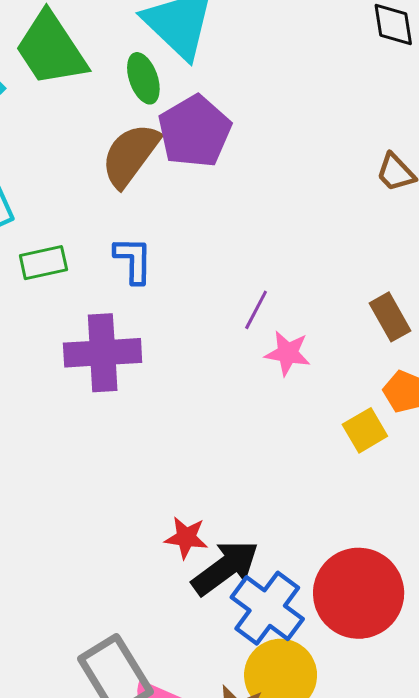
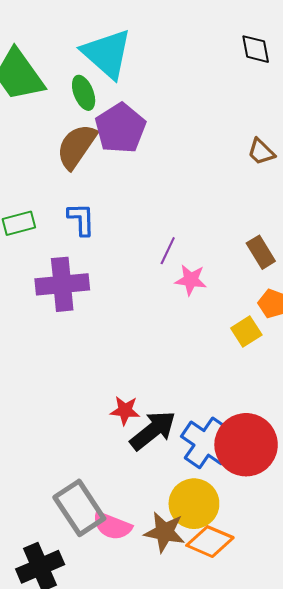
blue cross: (267, 608) -> (206, 443), moved

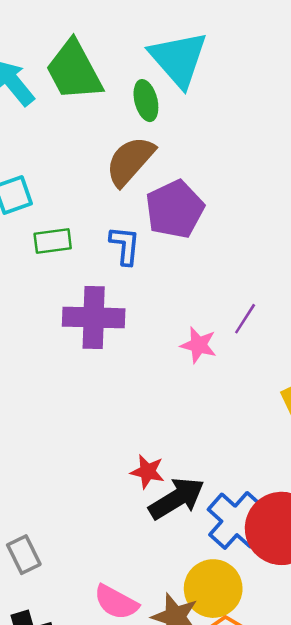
purple pentagon: (120, 128) -> (175, 209), moved
purple line: (168, 251) -> (245, 319), moved
pink star: (191, 280) -> (198, 345), moved
gray rectangle: (79, 508) -> (24, 555), moved, size x0.6

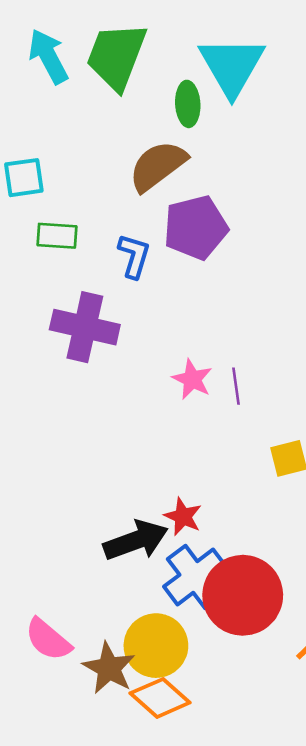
green trapezoid: (74, 70) -> (116, 56), turned 38
purple line: (245, 319) -> (236, 386), moved, turned -52
red star: (147, 472) -> (183, 517), moved

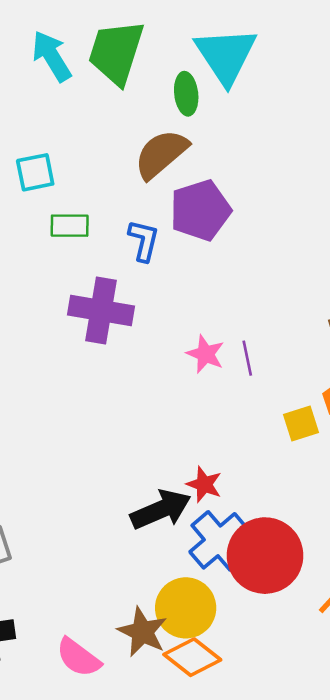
pink semicircle: (48, 640) -> (78, 658), moved

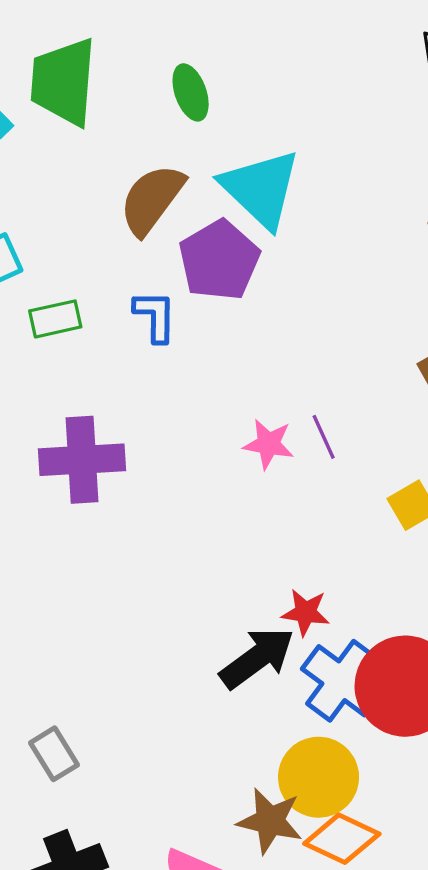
cyan triangle: (226, 55) -> (261, 189), moved
green ellipse: (186, 94) -> (191, 92), moved
purple cross: (101, 311) -> (82, 460), moved

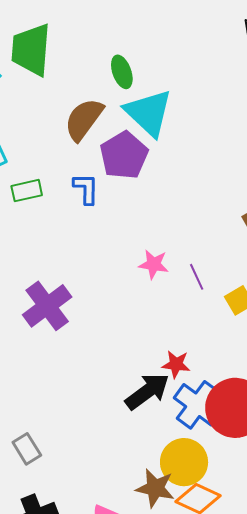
green ellipse: (191, 92) -> (122, 72), moved
purple line: (324, 437) -> (197, 277), moved
purple cross: (82, 460) -> (47, 306), moved, turned -33

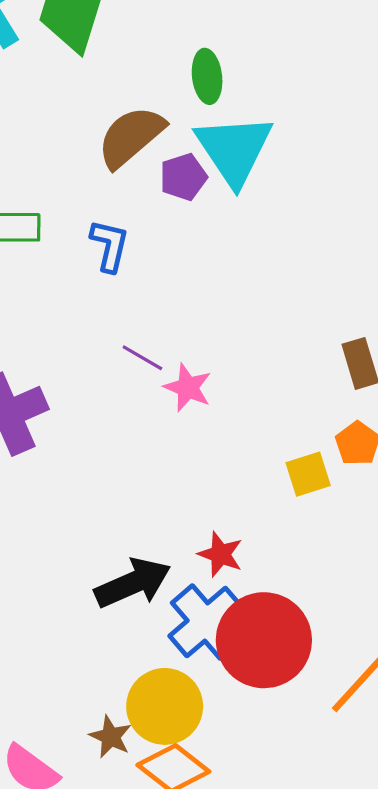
purple pentagon: (124, 155) -> (183, 177), moved, size x0.6
purple line: (197, 277) -> (142, 358), moved, turned -48
red star: (176, 364) -> (221, 554), moved
brown star: (155, 488) -> (111, 737), size x0.7

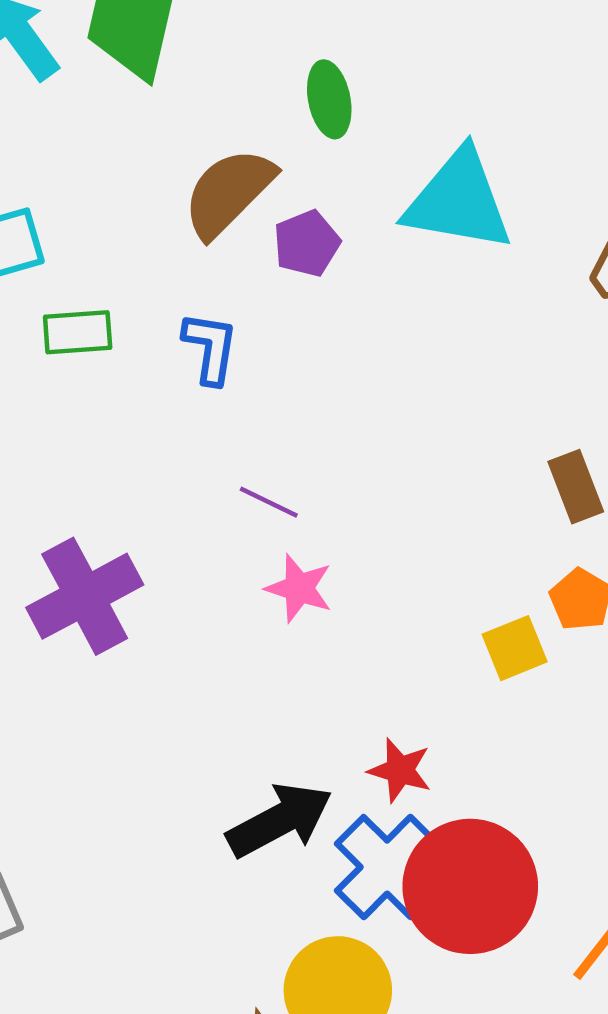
cyan triangle: (234, 150) -> (458, 201), moved, turned -42
pink star: (188, 388) -> (299, 588), moved

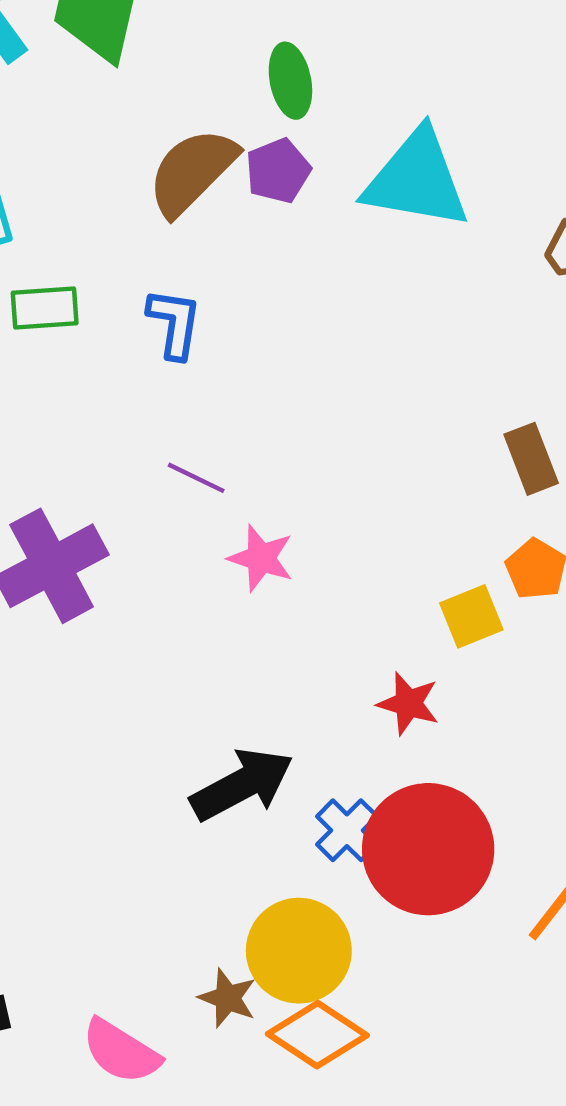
purple pentagon: (307, 243) -> (278, 171), moved
purple line: (269, 502) -> (196, 478), moved
red star: (400, 770) -> (408, 704), moved
blue cross: (387, 867) -> (347, 830), size x0.6

